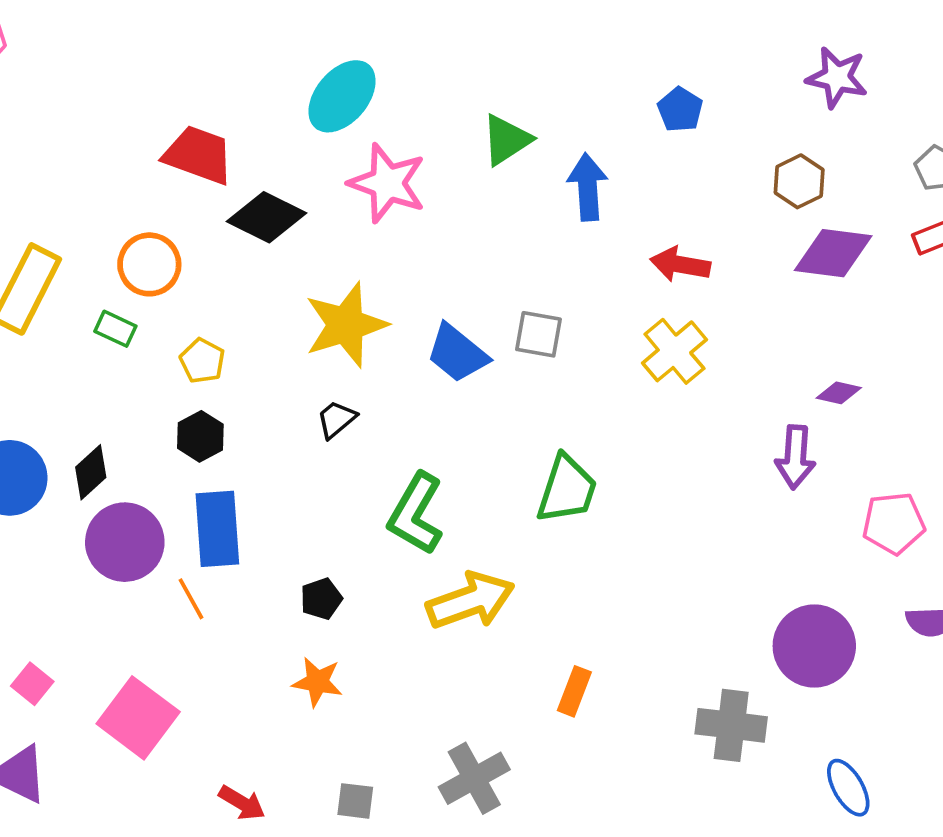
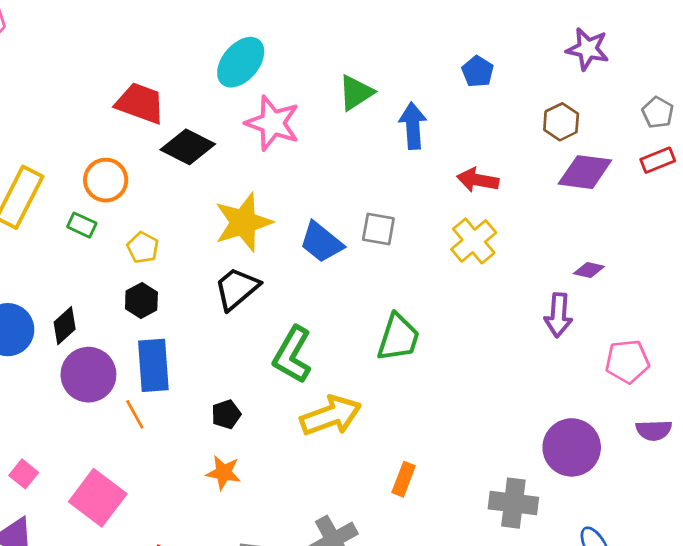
black trapezoid: (336, 419) -> (237, 289), size x1.6

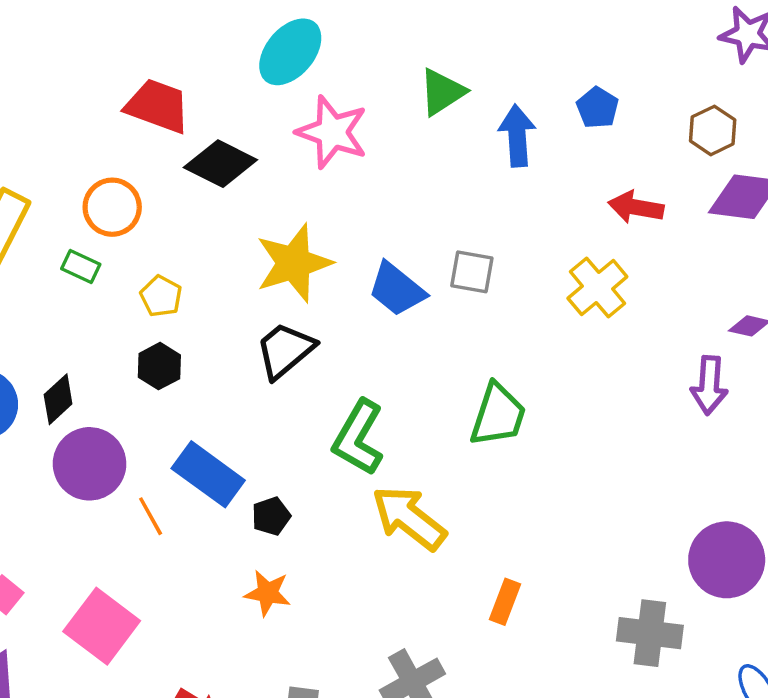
blue pentagon: (478, 71) -> (597, 108), moved
red arrow: (478, 180) -> (636, 207), moved
blue rectangle: (153, 365) -> (208, 474), moved, turned -50
yellow arrow: (331, 416) -> (409, 518), turned -122

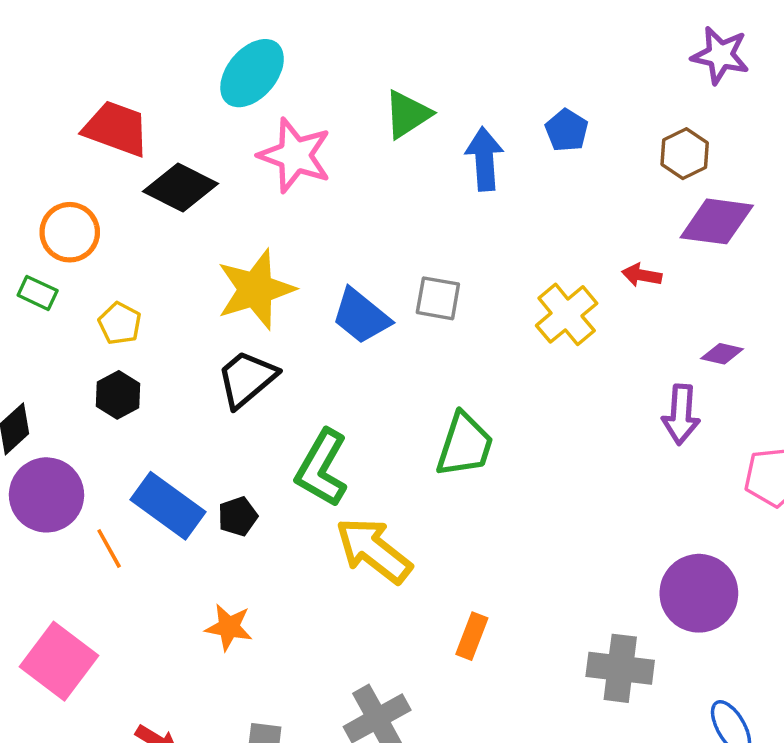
red arrow: (636, 207) -> (642, 275), moved, size x0.7
black pentagon: (271, 516) -> (238, 516), moved

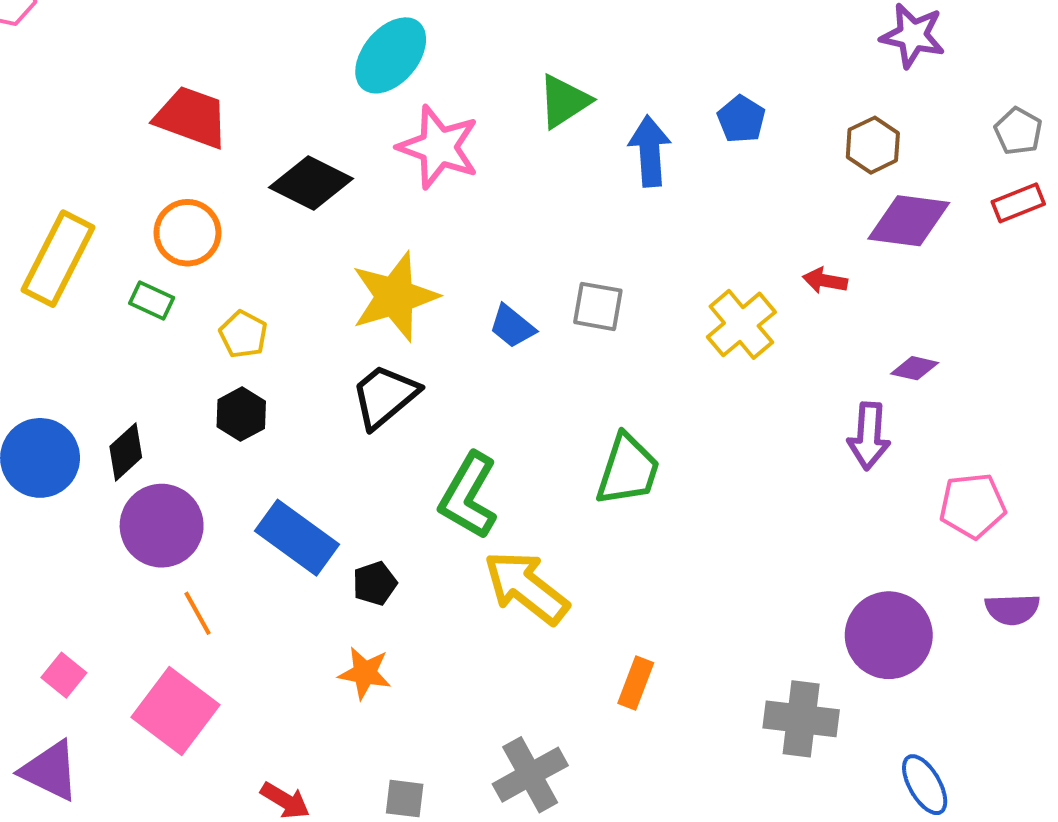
red trapezoid: (116, 129) -> (191, 117), moved
blue trapezoid: (361, 316) -> (512, 326), size x0.7
black pentagon: (238, 516) -> (375, 583), moved
orange line: (109, 549) -> (197, 613), moved

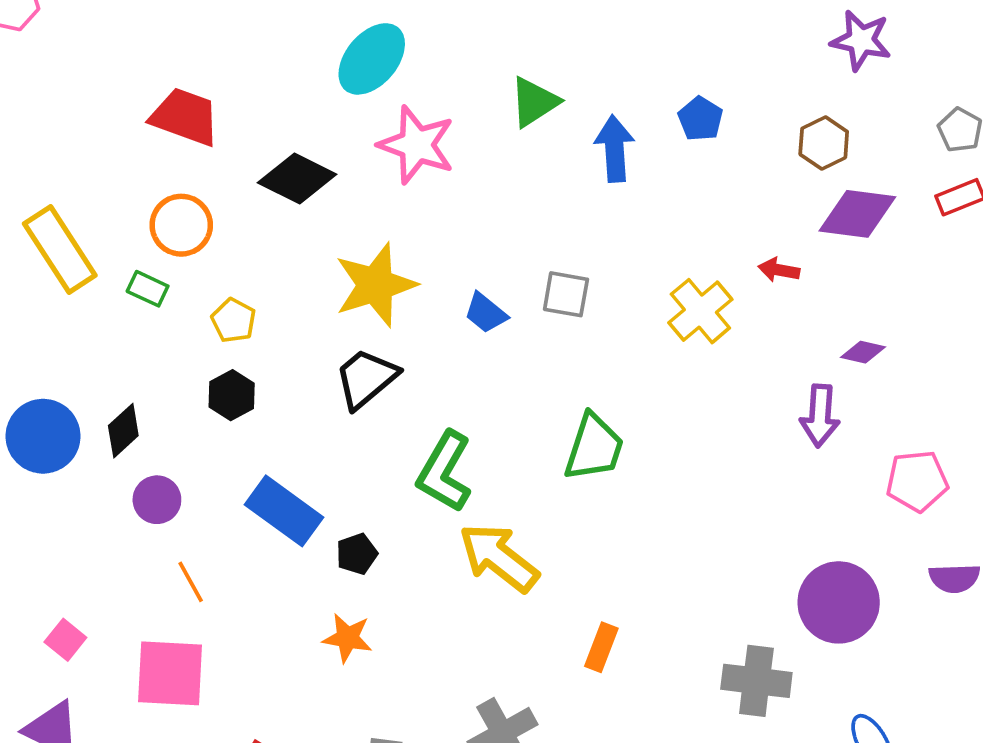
yellow rectangle: (58, 259) -> (60, 249), turned -60
purple circle: (162, 526) -> (157, 500), size x0.6
pink square: (176, 711) -> (170, 673), turned -34

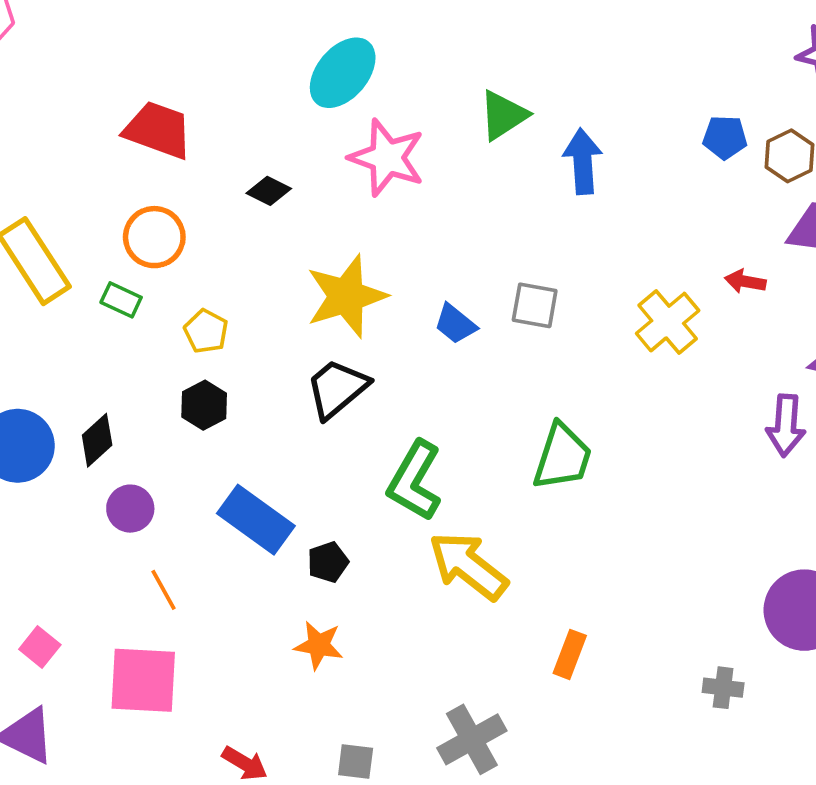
blue pentagon: (700, 119) -> (725, 137), moved, turned -30
black diamond: (297, 178) -> (269, 191), size x0.6
gray cross: (756, 681) -> (723, 688), size x0.6

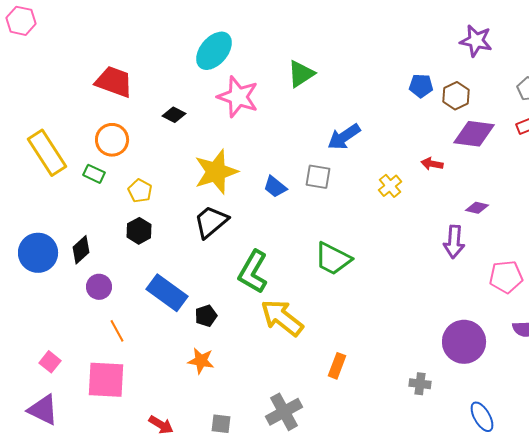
blue arrow: (583, 161) -> (344, 137), moved, turned -120
yellow cross: (668, 322) -> (390, 186), size x0.7
green trapezoid: (562, 457) -> (333, 259), turned 99

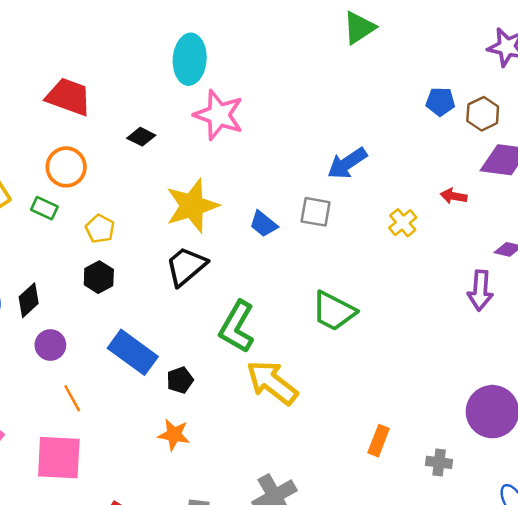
cyan ellipse: (214, 51) -> (190, 59), turned -36
green triangle: (301, 74) -> (359, 28), moved
orange rectangle: (337, 366) -> (379, 441), moved

